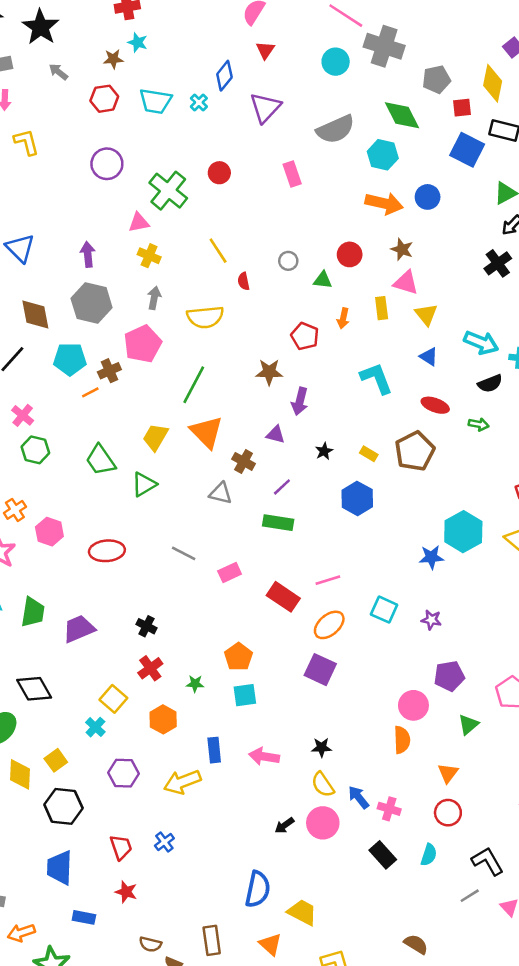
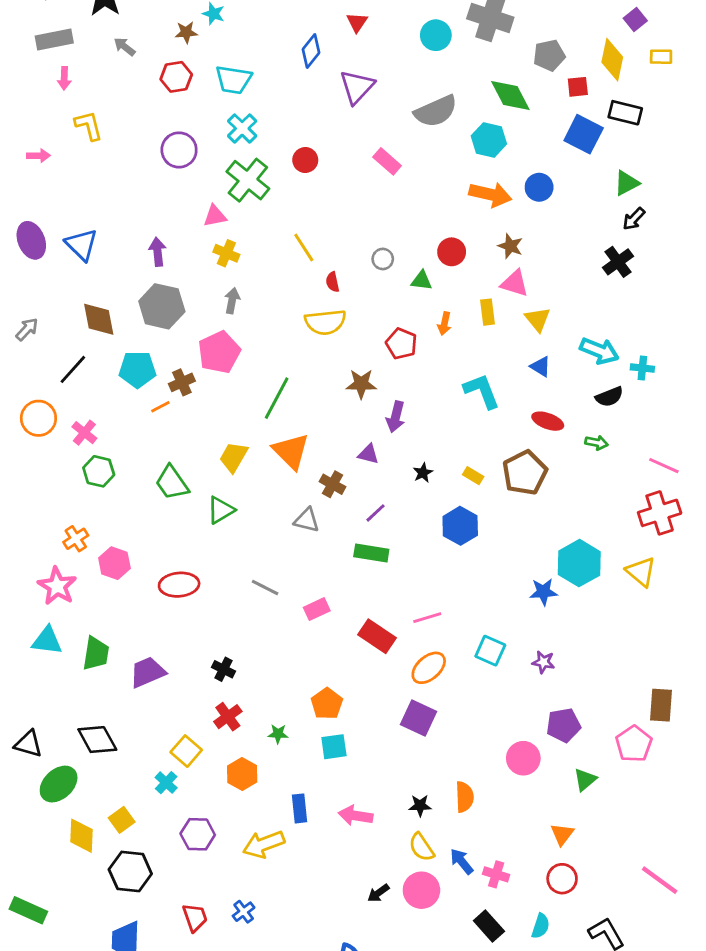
cyan cross: (199, 102) -> (242, 128), moved, size x1.5
pink rectangle: (292, 174) -> (387, 161), turned -30
yellow semicircle: (205, 317) -> (325, 322), moved
orange semicircle: (402, 740) -> (465, 797), moved

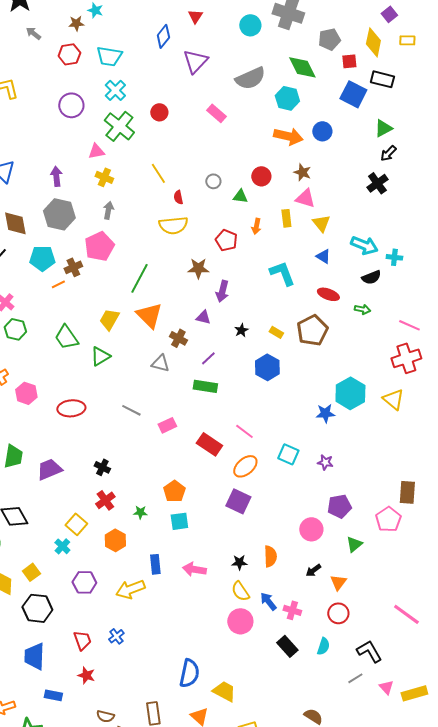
pink line: (427, 618) -> (244, 431), turned 54
black arrow: (378, 893) -> (313, 570), moved

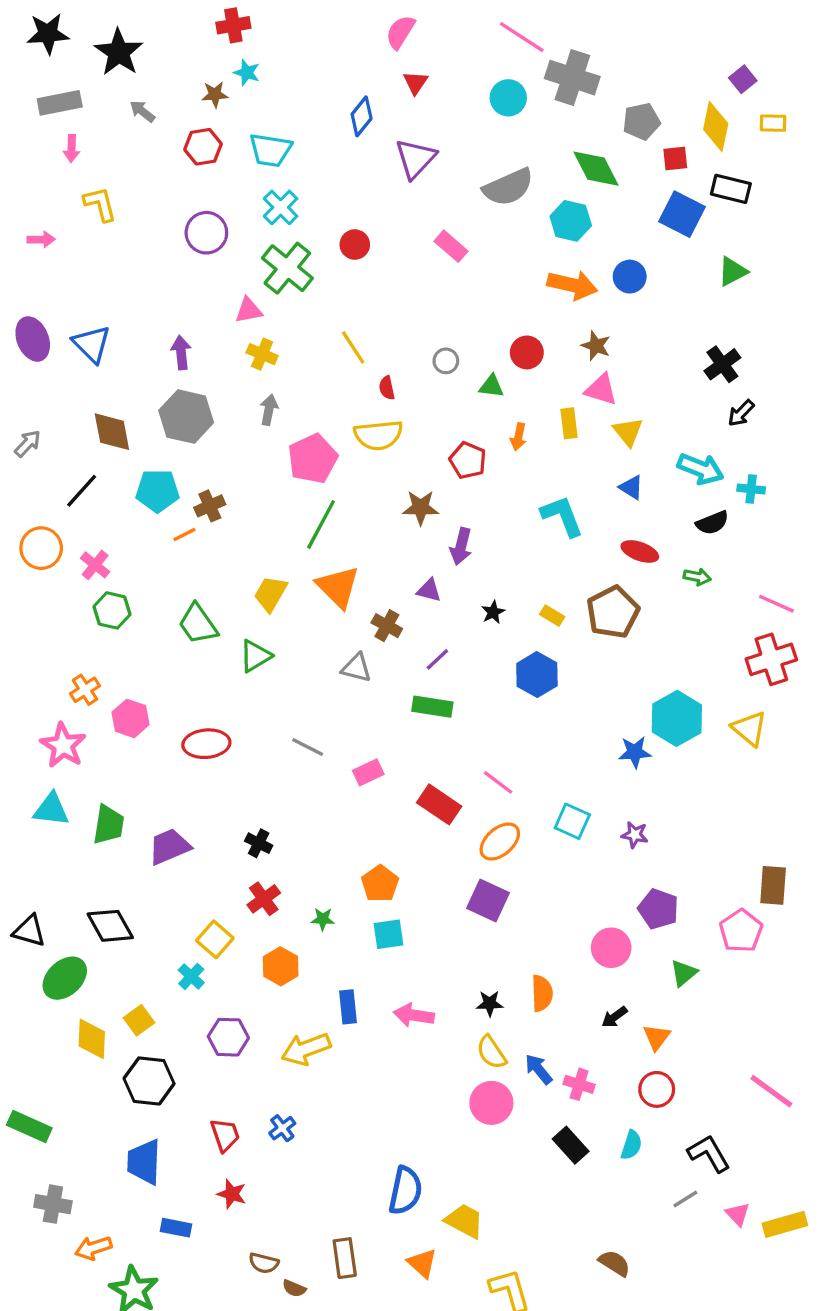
black arrow: (388, 153) -> (741, 413), moved
pink pentagon: (99, 246) -> (313, 459), moved
purple pentagon: (339, 506) -> (658, 909), turned 30

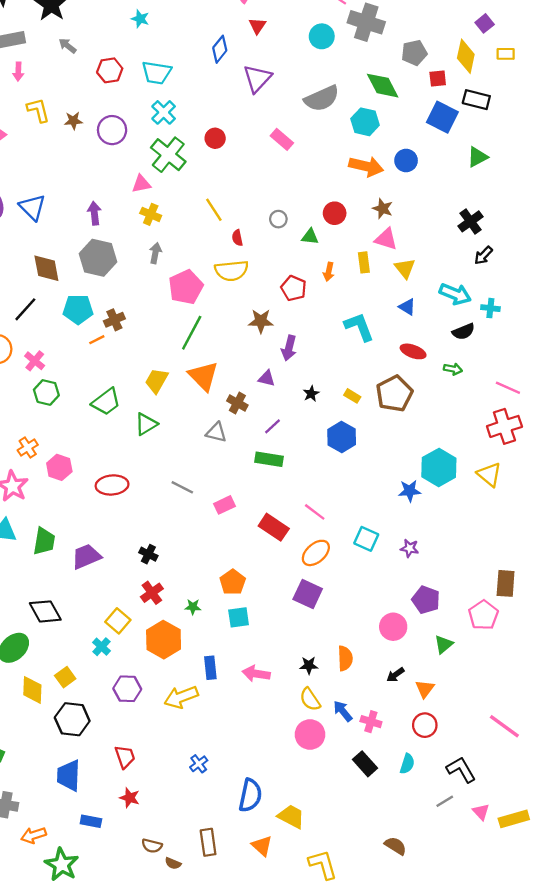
brown star: (215, 94) -> (73, 121), moved
green trapezoid: (198, 624) -> (106, 402), turned -92
orange hexagon: (281, 966) -> (164, 640), size x1.4
blue cross: (282, 1128) -> (199, 764), moved

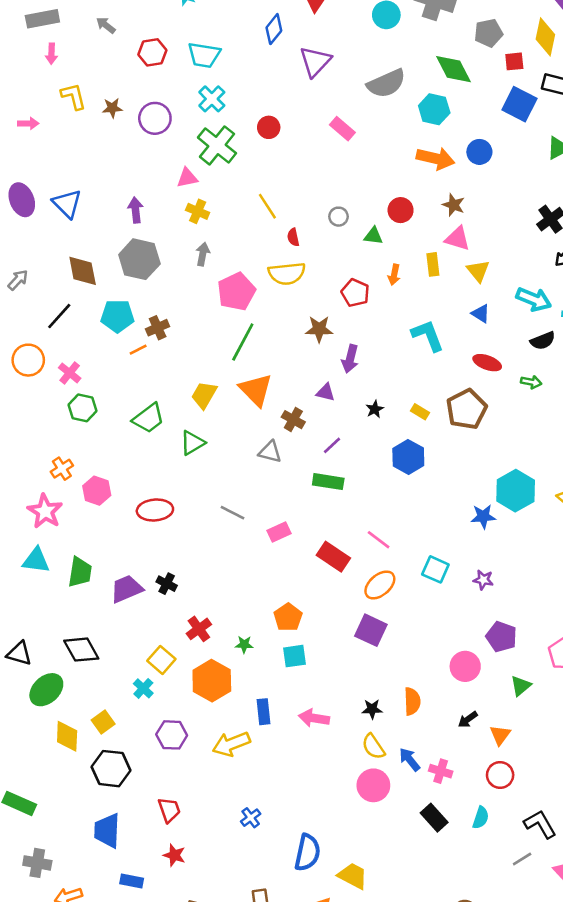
black cross: (148, 554) -> (167, 584), moved

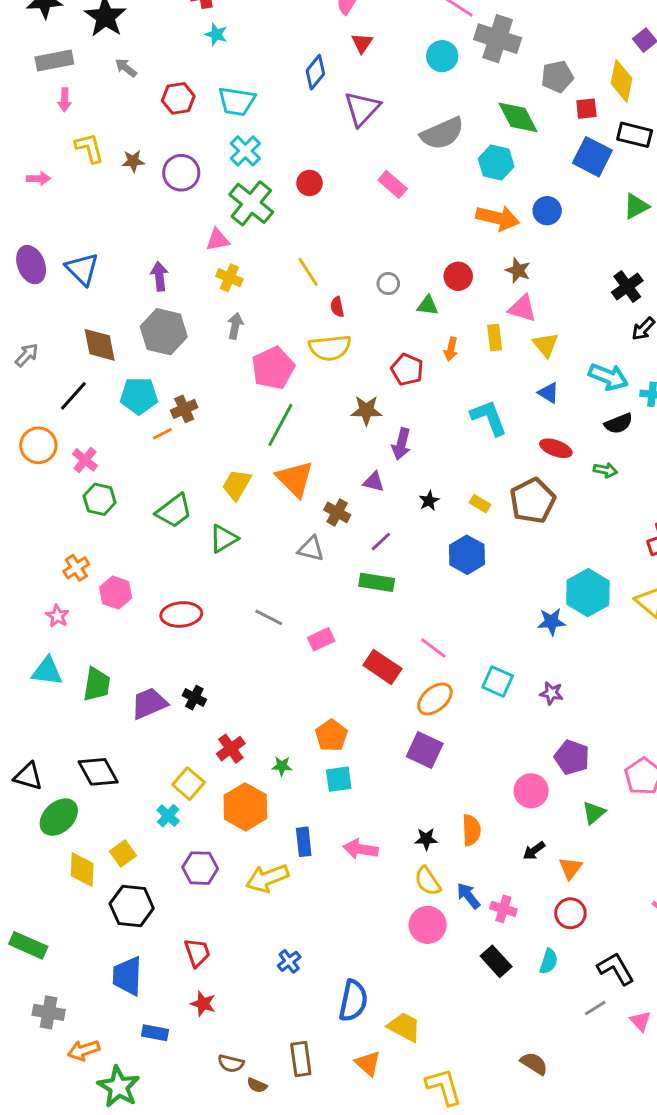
pink star: (45, 511) -> (57, 616), size x0.6

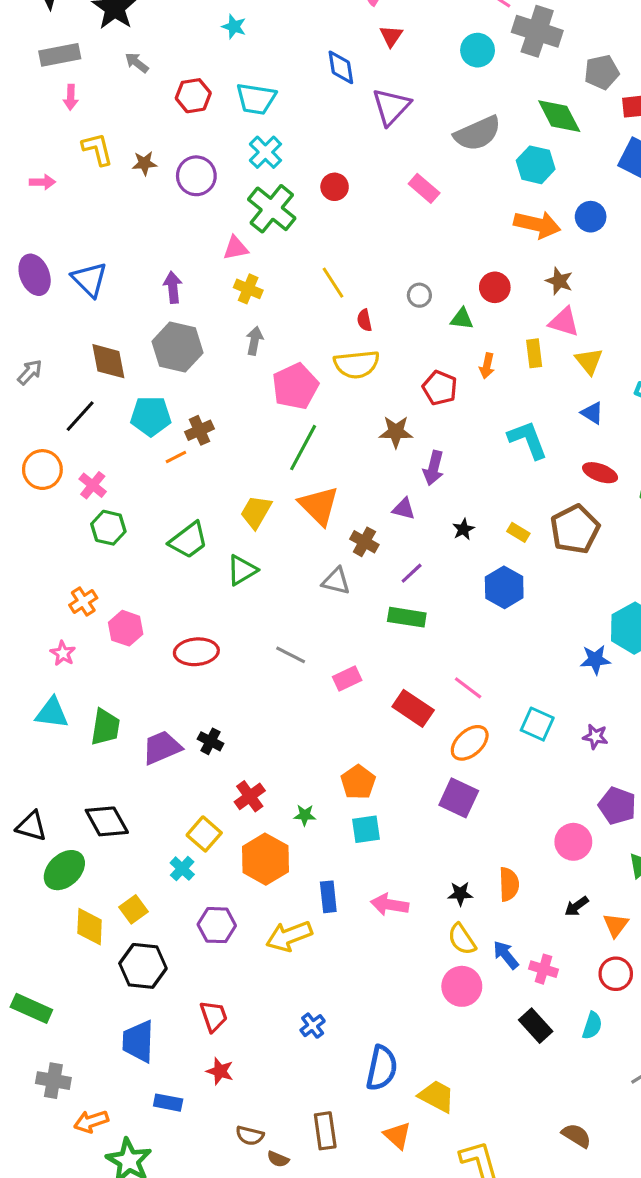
blue diamond: (315, 72) -> (341, 67), turned -48

